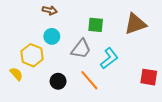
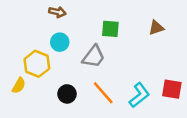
brown triangle: (135, 24) -> (156, 28), size x0.6
cyan L-shape: (109, 58) -> (139, 95), moved
yellow semicircle: (16, 74) -> (19, 86), turned 72

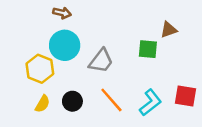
green square: (110, 29) -> (148, 49), moved
cyan circle: (60, 42) -> (65, 45), size x1.5
yellow semicircle: (19, 86) -> (42, 104), moved

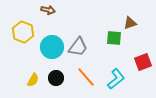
cyan circle: (65, 45) -> (52, 47), moved
yellow hexagon: (40, 69) -> (23, 32), moved
red square: (186, 96) -> (143, 62), moved, turned -30

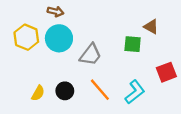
brown triangle: (130, 23) -> (151, 27), turned 48
cyan circle: (52, 47) -> (59, 38), moved

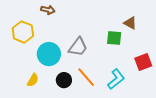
cyan circle: (59, 38) -> (49, 54), moved
black circle: (65, 91) -> (64, 80), moved

